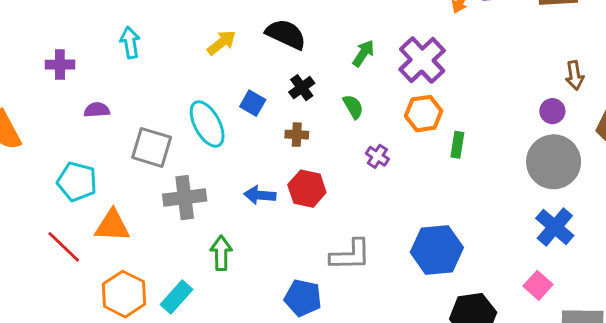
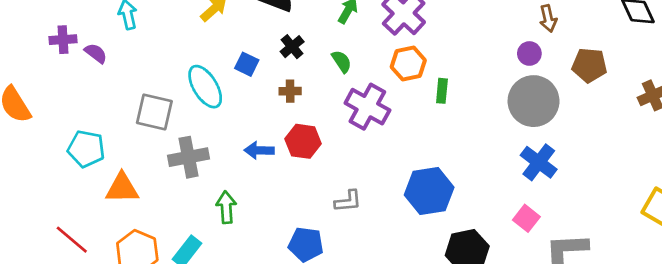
purple semicircle: (97, 110) -> (96, 53), moved, turned 45
purple cross: (377, 156) -> (367, 107), size x2.0
red line: (64, 247) -> (72, 240), moved
gray L-shape: (350, 255) -> (348, 201), size x0.7

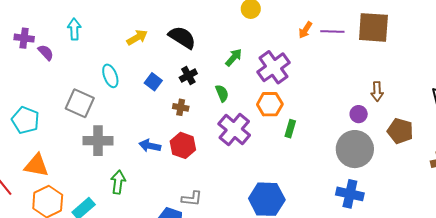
cyan ellipse: (205, 87) -> (110, 76), moved, size x0.7
blue cross: (539, 162) -> (350, 194), turned -36
orange triangle: (122, 188) -> (36, 165), moved
gray L-shape: (348, 201) -> (192, 199), moved

